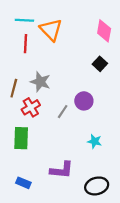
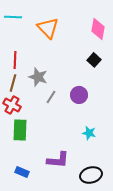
cyan line: (24, 20) -> (13, 17), moved
red line: (25, 44) -> (15, 60), moved
red cross: (31, 107) -> (12, 105), moved, turned -30
gray line: (63, 112) -> (51, 97), moved

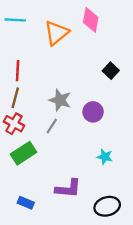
orange triangle: (48, 28) -> (56, 33), turned 35
pink diamond: (98, 29) -> (91, 20), moved
gray star: (38, 77) -> (60, 100), moved
gray line: (51, 97) -> (52, 126), moved
green rectangle: (20, 130) -> (23, 153), turned 55

